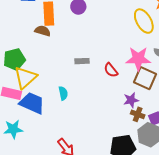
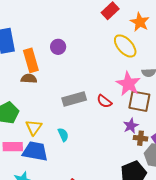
pink star: (138, 59) -> (128, 84), turned -30
gray rectangle: (82, 61) -> (74, 99), size x1.6
yellow triangle: (25, 78) -> (34, 127), moved, size x0.7

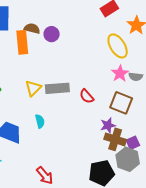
brown semicircle: (29, 79) -> (32, 28), moved
pink star: (128, 84) -> (120, 73), moved, size x0.7
yellow triangle: (34, 127) -> (33, 88), moved
brown cross: (140, 138) -> (115, 139), size x1.5

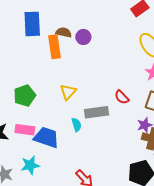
gray rectangle: (57, 88) -> (96, 112), moved

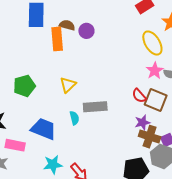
red semicircle: (122, 97) -> (139, 96), moved
pink rectangle: (25, 130) -> (15, 145), moved
cyan star: (30, 165) -> (53, 165), moved

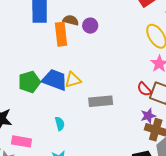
yellow triangle: (68, 85) -> (73, 80), turned 30
cyan semicircle: (74, 118) -> (60, 124), moved
blue trapezoid: (44, 129) -> (55, 80), moved

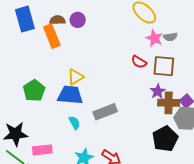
blue trapezoid: (55, 80) -> (70, 95), moved
red semicircle: (144, 89) -> (139, 62), moved
gray rectangle: (101, 101) -> (105, 112), moved

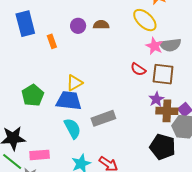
brown semicircle: (57, 20) -> (101, 25), moved
orange rectangle: (52, 36) -> (52, 41), size x0.6
gray semicircle: (170, 37) -> (170, 45), size x1.5
cyan semicircle: (74, 123) -> (72, 128), size x1.5
black pentagon: (165, 139) -> (163, 147), turned -30

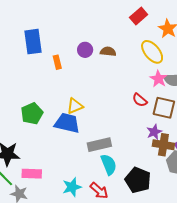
cyan semicircle: (72, 128) -> (109, 164), moved
black pentagon: (163, 147) -> (138, 180), moved

